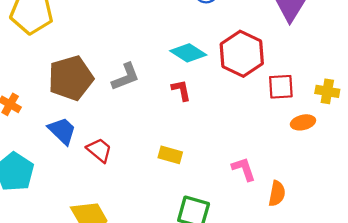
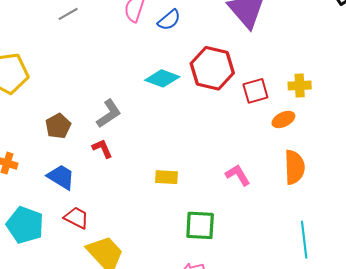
brown pentagon: (71, 78) -> (58, 126), size x0.6
red L-shape: (181, 90) -> (102, 149), moved
red trapezoid: (99, 150) -> (76, 218), moved
orange semicircle: (277, 194) -> (294, 167), moved, size x1.4

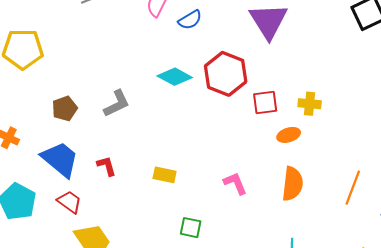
red L-shape: (102, 149) -> (107, 166), moved
blue trapezoid: (61, 177) -> (60, 159), size x1.4
green square: (200, 225) -> (191, 228), size x0.7

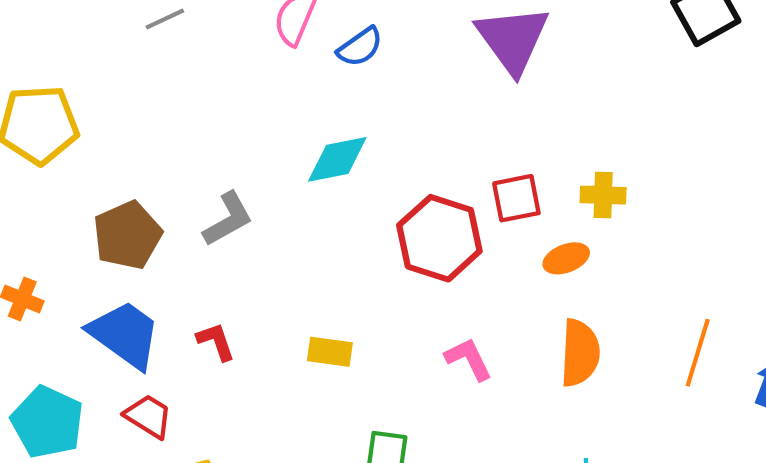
red hexagon: (226, 74) -> (439, 238), moved
cyan diamond: (175, 77) -> (337, 159), turned -36
brown pentagon: (65, 109) -> (127, 235), size x1.4

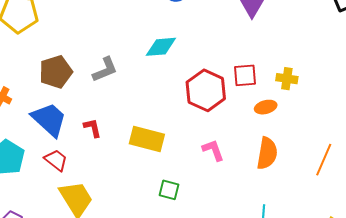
yellow rectangle: (330, 352) -> (147, 139), size x1.6

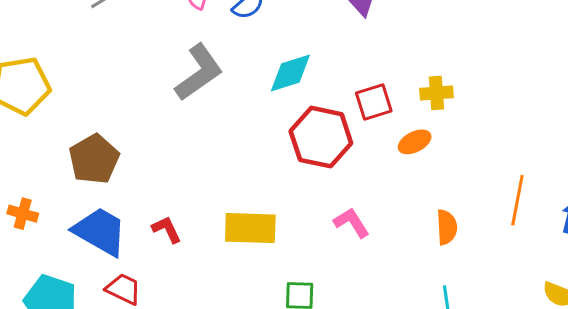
cyan diamond: (161, 47) -> (290, 73), moved
gray L-shape: (105, 70) -> (199, 72), moved, size x1.4
orange semicircle: (267, 153) -> (447, 227), moved, size x0.7

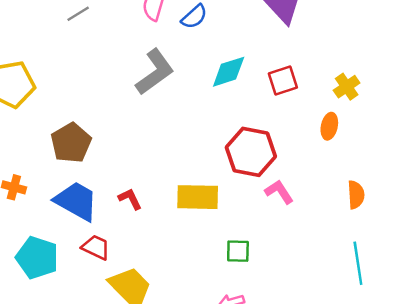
yellow cross: (436, 93) -> (347, 87), turned -30
red square: (374, 102) -> (283, 80), moved
red hexagon: (321, 137) -> (251, 152), moved
orange ellipse: (415, 142) -> (329, 126), turned -50

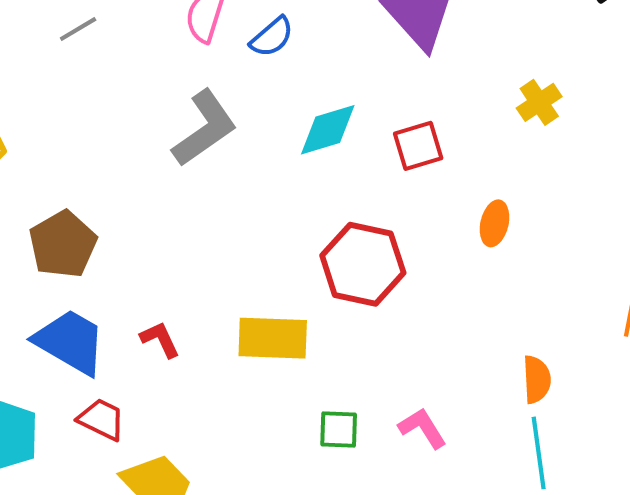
yellow cross: (347, 87) -> (539, 102), moved
pink L-shape: (279, 192) -> (422, 428), moved
orange semicircle: (356, 195) -> (537, 379), moved

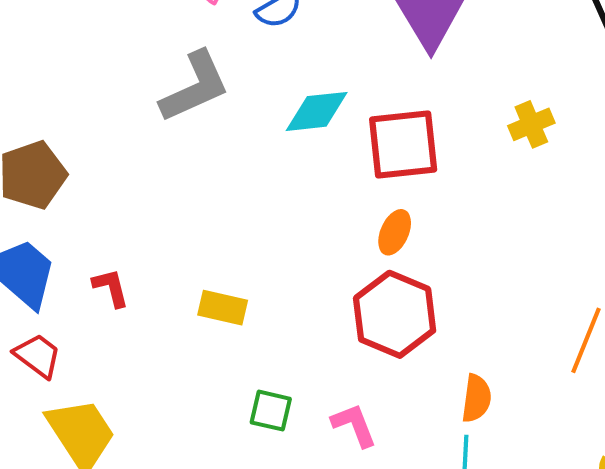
red square: (418, 146) -> (403, 145), size x1.5
orange ellipse: (494, 223) -> (395, 232), moved
red hexagon: (363, 264) -> (395, 314), moved
yellow rectangle: (273, 338) -> (223, 308), size x0.7

